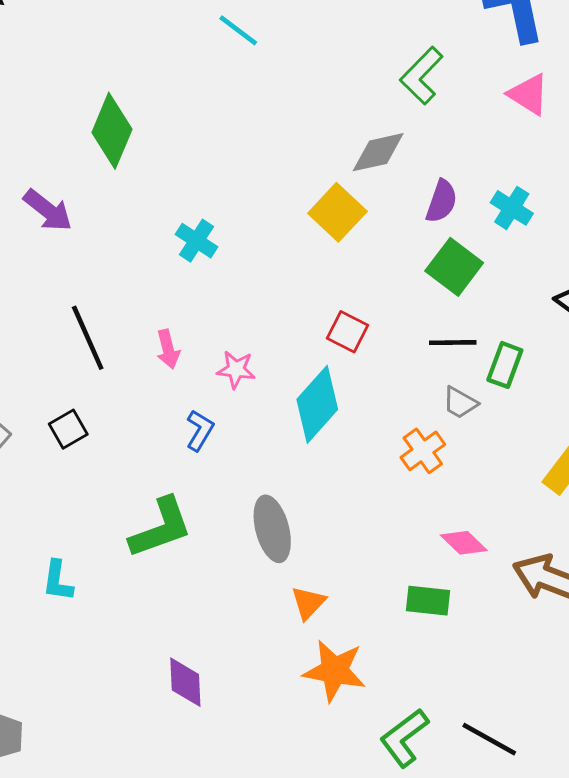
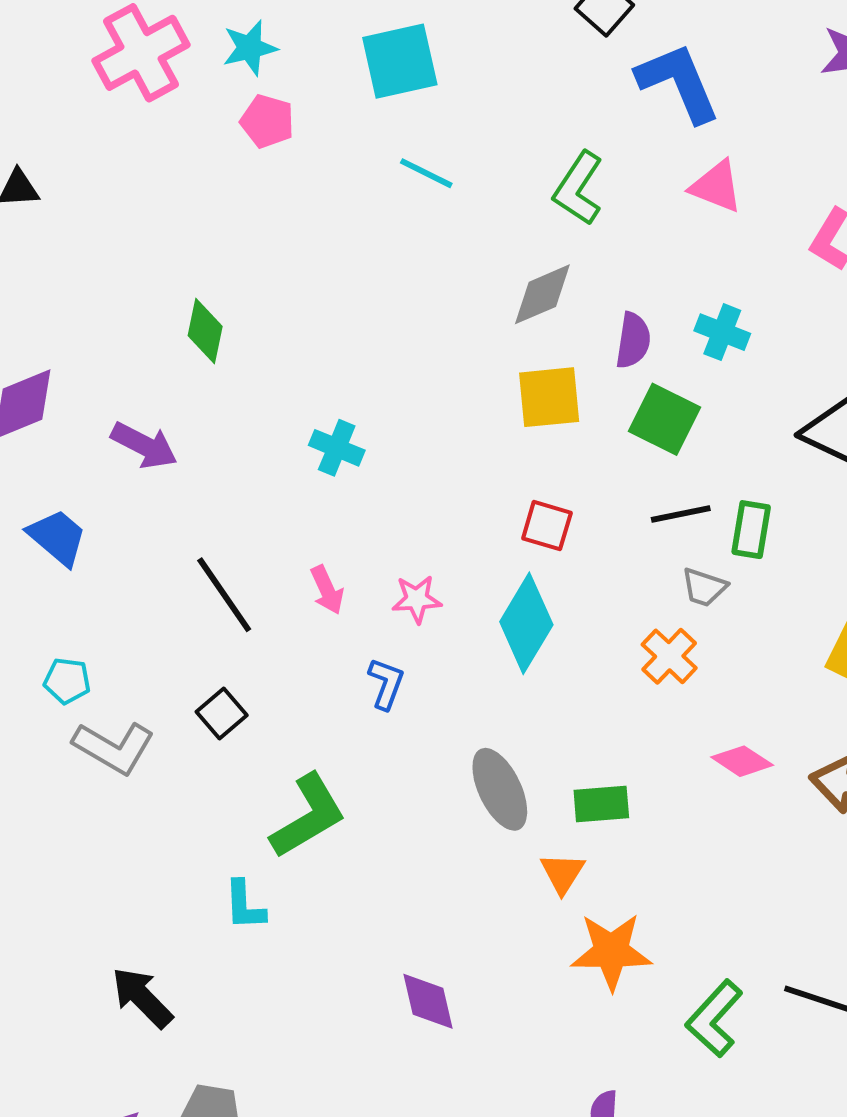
cyan line: (238, 30) -> (426, 173), moved
green diamond: (112, 131) -> (205, 331), size x0.7
yellow square: (337, 212) -> (549, 397), moved, turned -38
green L-shape: (161, 528) -> (308, 816), moved
green rectangle: (428, 601) -> (601, 804), moved

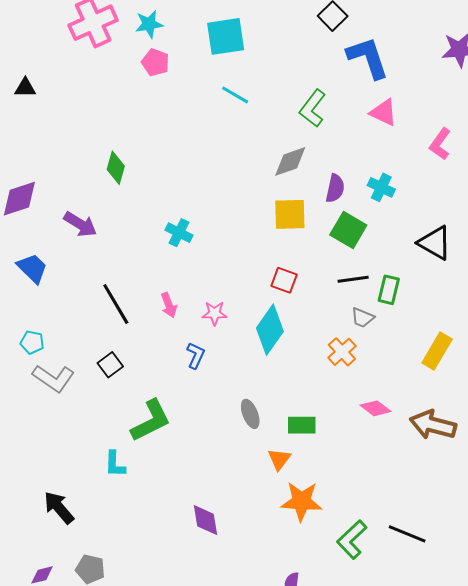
gray ellipse: (500, 789) -> (250, 414), size x0.7

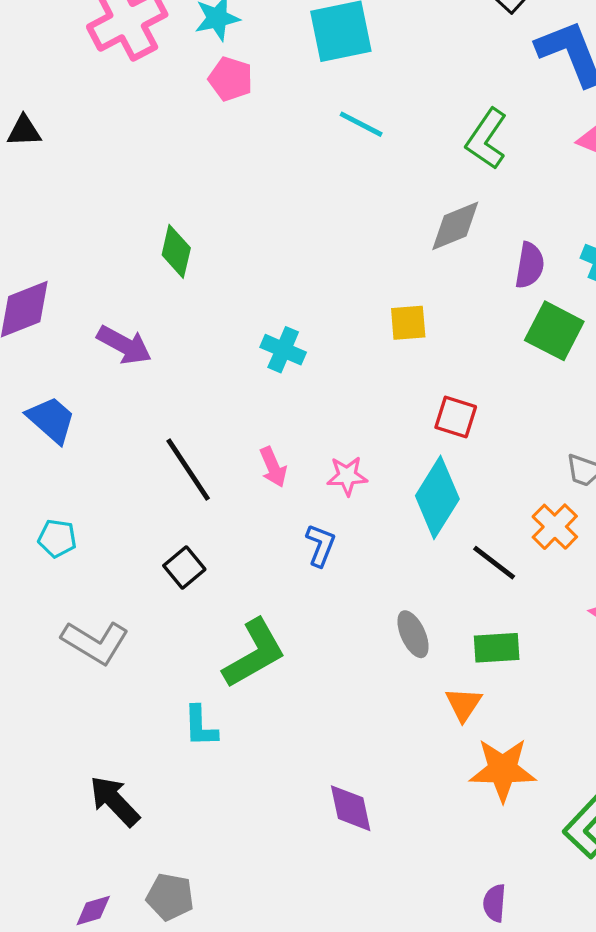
yellow square: (290, 214) -> (408, 323), moved, size x0.7
black line: (353, 279) -> (494, 563), moved, turned 48
gray L-shape: (54, 378) -> (95, 642), moved

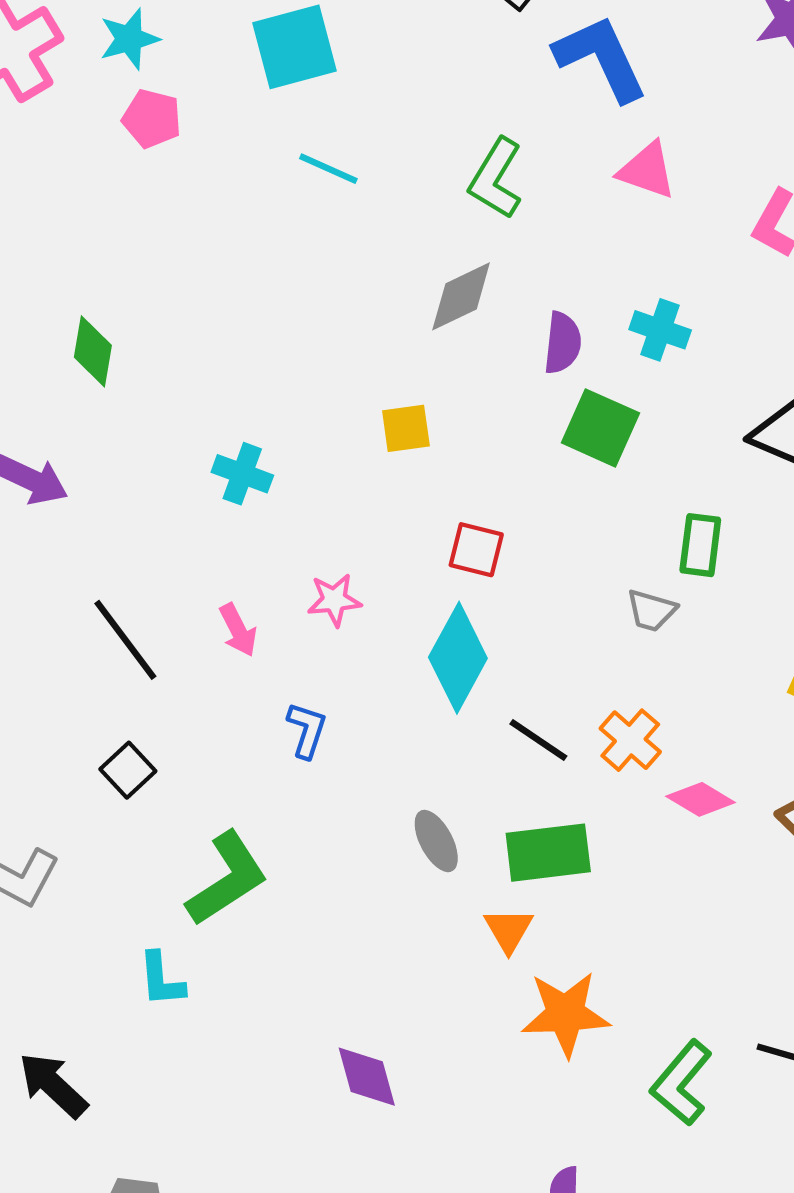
pink star: (347, 476) -> (334, 600), moved
orange cross: (555, 527) -> (630, 740), moved
green rectangle: (497, 648) -> (548, 853), size x1.4

